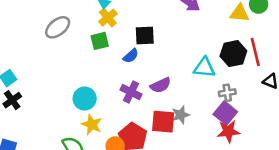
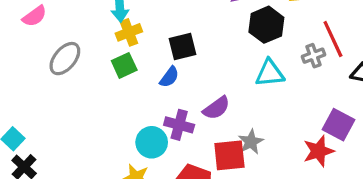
yellow cross: (108, 18) -> (129, 32), turned 30
black hexagon: (233, 54) -> (266, 25), moved
gray cross: (227, 93) -> (313, 56), moved
cyan circle: (85, 99) -> (152, 142), moved
purple square: (225, 113) -> (339, 125), moved

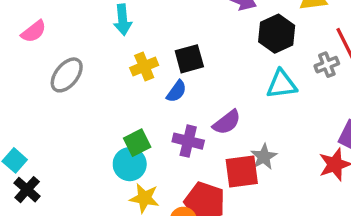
yellow cross: (129, 32) -> (144, 66), moved
green square: (124, 65) -> (137, 143), moved
cyan circle: (152, 142) -> (130, 164), moved

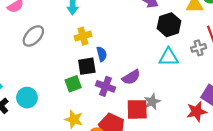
black square: (189, 59) -> (87, 66), moved
blue semicircle: (177, 91) -> (102, 54), turned -56
cyan circle: (130, 164) -> (27, 98), moved

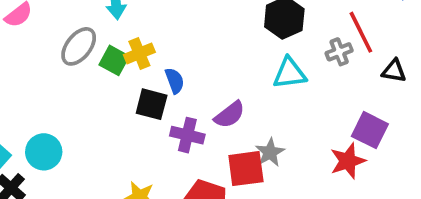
gray ellipse: (33, 36) -> (79, 46), moved
black square: (87, 66) -> (152, 104), turned 30
green square: (73, 84) -> (114, 60), moved, turned -35
cyan circle: (27, 98) -> (44, 152), moved

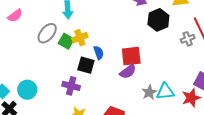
cyan triangle: (290, 73) -> (165, 92), moved
purple cross: (187, 135) -> (71, 86), moved
red square: (246, 169) -> (131, 56), moved

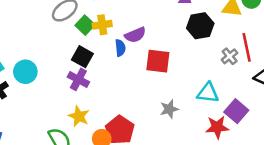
gray cross: (188, 39) -> (230, 56), turned -32
black square: (86, 65) -> (82, 57), moved
purple semicircle: (128, 72) -> (135, 35), moved
cyan triangle: (165, 92) -> (208, 93), moved

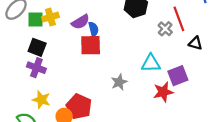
green square: (85, 25) -> (35, 20), turned -35
blue semicircle: (120, 48) -> (93, 29), moved
red square: (158, 61) -> (91, 45), moved
purple square: (236, 111) -> (178, 76), turned 36

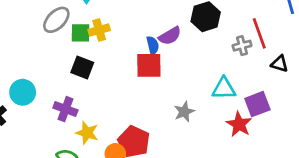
purple semicircle: (80, 22) -> (170, 36), moved
gray cross: (165, 29) -> (242, 46), turned 32
purple cross: (36, 68) -> (65, 109), moved
red star: (163, 92) -> (239, 124), turned -30

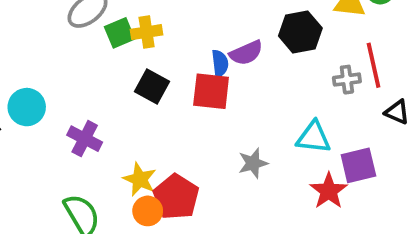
green square: (81, 33) -> (120, 33), turned -30
black square: (82, 68) -> (152, 87), moved
yellow star: (87, 133) -> (140, 179), moved

